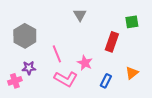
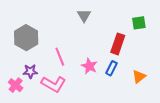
pink L-shape: (66, 79) -> (54, 84), moved
pink cross: (15, 81) -> (16, 85), turned -32
blue rectangle: (106, 81) -> (111, 68), moved

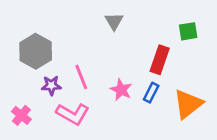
purple star: (30, 71) -> (51, 85), moved
orange triangle: (139, 77) -> (188, 104), size x1.6

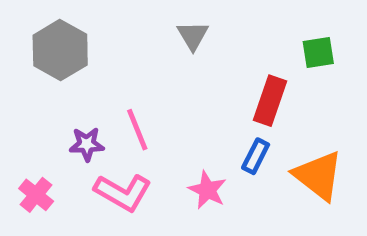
gray hexagon: (36, 51) -> (60, 50), moved
pink star: (121, 90) -> (207, 190), moved
orange triangle: (188, 104) -> (318, 176), turned -44

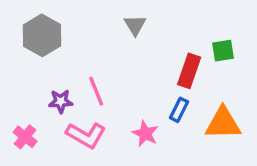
green square: (318, 52) -> (223, 51), moved
orange triangle: (318, 176) -> (223, 123), turned -39

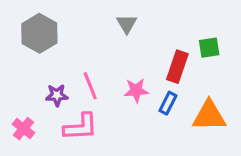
pink star: (145, 133) -> (136, 90), moved, turned -30
pink L-shape: (86, 135) -> (81, 127), turned -33

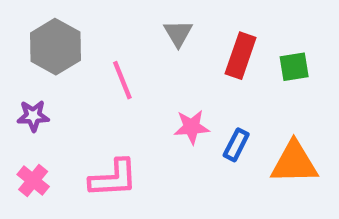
red rectangle: (177, 67) -> (241, 56), moved
pink line: (90, 86) -> (122, 80), moved
purple star: (57, 95) -> (33, 116), moved

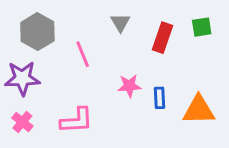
green square: (294, 67) -> (202, 27), moved
purple star: (33, 116) -> (22, 78), size x1.6
blue rectangle: (236, 145) -> (160, 98), turned -30

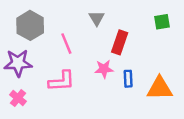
red rectangle: (163, 38) -> (120, 42), moved
pink L-shape: (77, 120) -> (62, 81), moved

